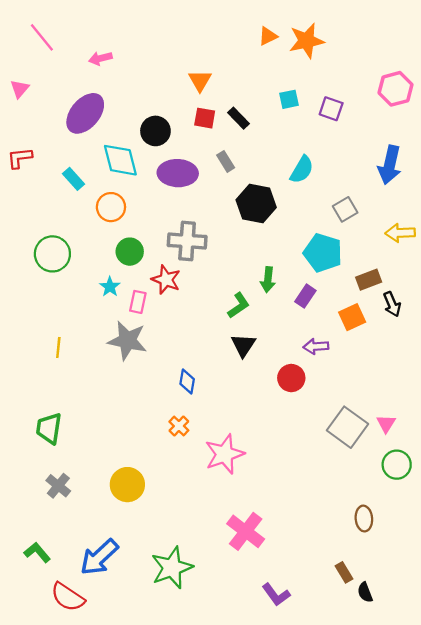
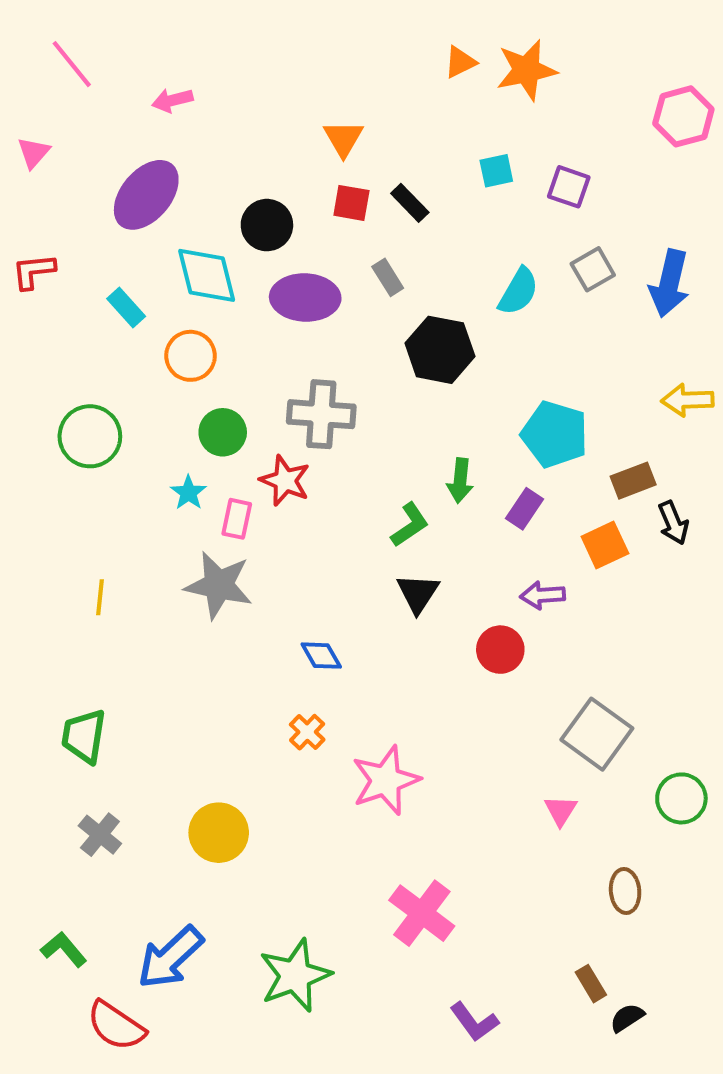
pink hexagon: (396, 89) -> (683, 116), moved
gray square: (345, 209) -> (593, 269), moved
blue diamond: (187, 382) -> (321, 656), turned -40
pink triangle: (386, 424) -> (561, 811), moved
black semicircle: (365, 592) -> (627, 1018), turned 78

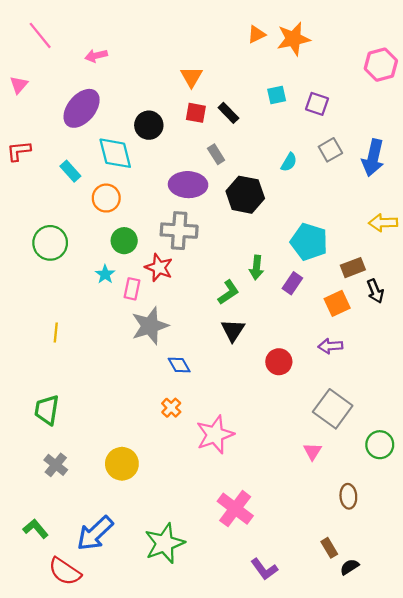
cyan semicircle: (518, 291) -> (289, 162), size x0.7
purple ellipse: (305, 297) -> (188, 185), moved
gray star: (219, 585) -> (150, 326), moved, turned -30
purple arrow: (543, 595) -> (330, 346), moved

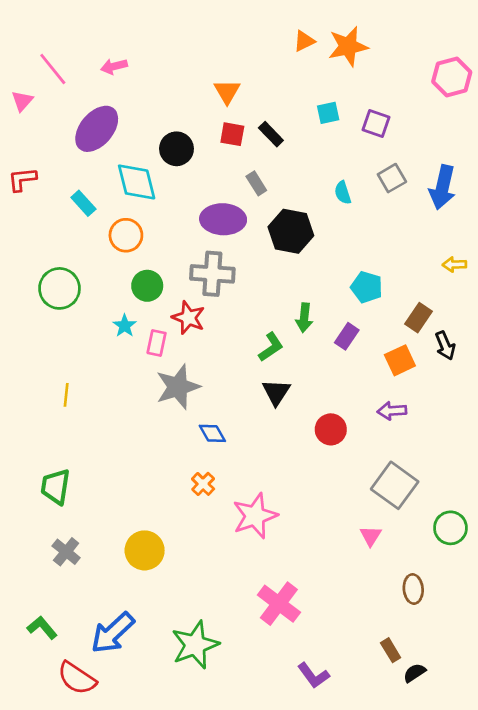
pink line: (40, 35) -> (53, 69), moved
cyan semicircle: (289, 162) -> (343, 193), turned 132
yellow arrow: (383, 223) -> (454, 264), size x0.7
cyan pentagon: (309, 242) -> (367, 287), size x0.7
brown rectangle: (353, 268) -> (419, 318), turned -35

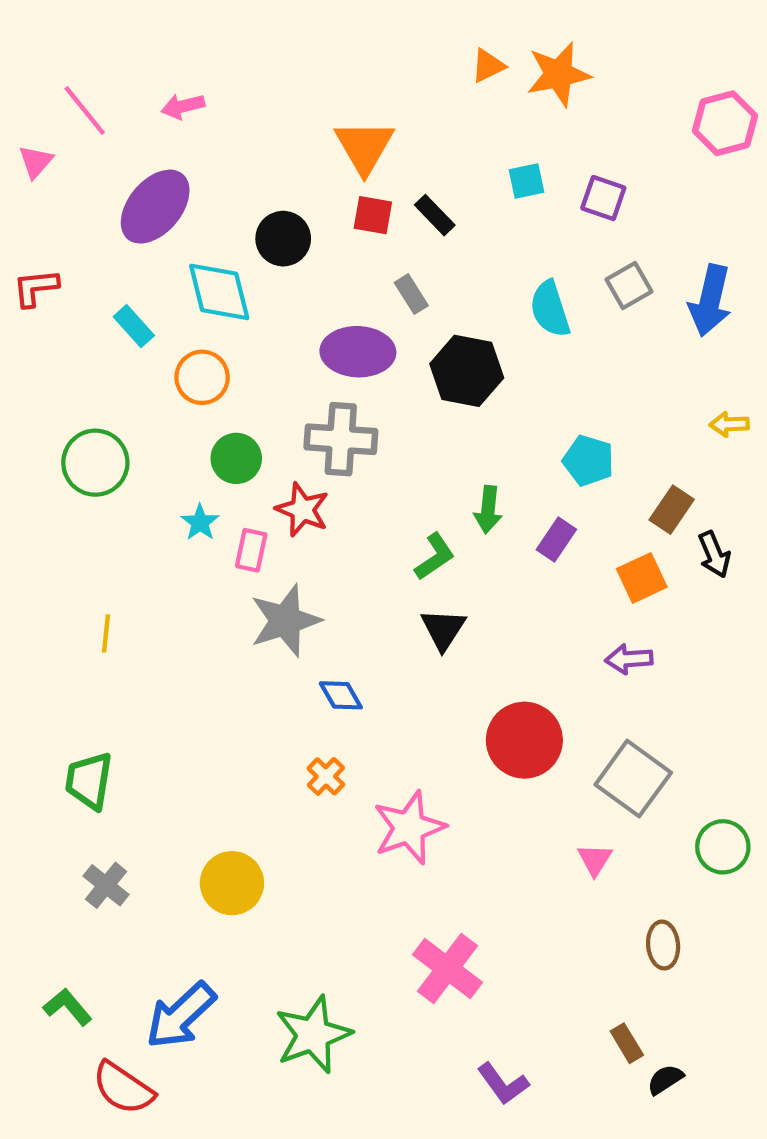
orange triangle: (227, 92) -> (364, 147), size x1.4
cyan semicircle: (343, 193) -> (550, 309), size x1.5
red circle: (331, 429) -> (524, 740), moved, size x1.5

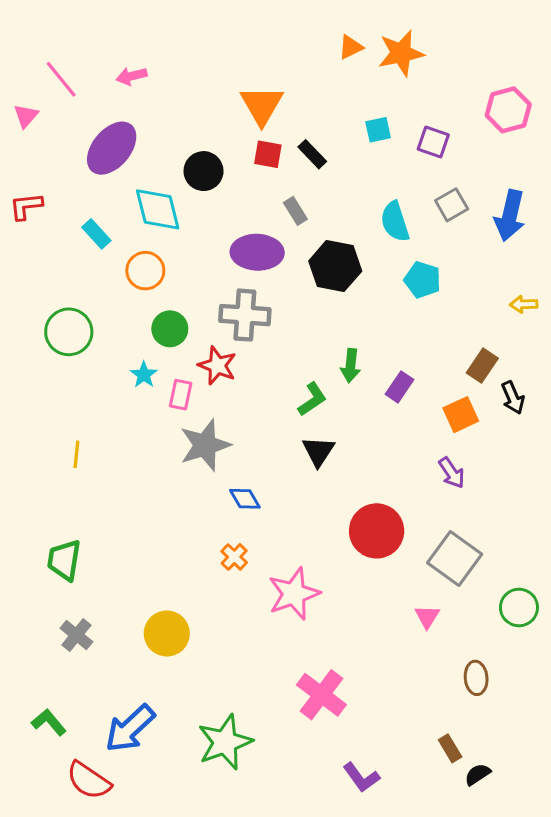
pink hexagon: (725, 123) -> (508, 110), moved
cyan pentagon: (588, 461) -> (422, 280), moved
purple arrow: (629, 659) -> (452, 473), turned -120

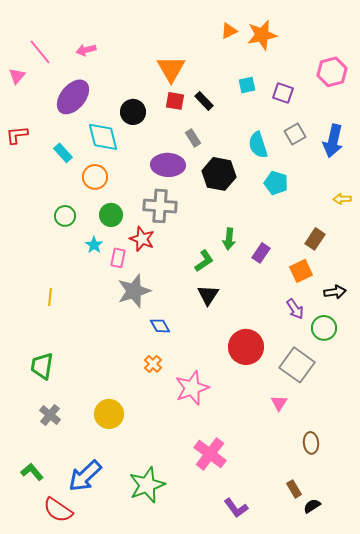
green circle: (69, 332) -> (65, 216), moved, size x0.7
black arrow: (513, 398) -> (335, 292), moved, turned -75
green circle: (519, 607) -> (324, 328), moved

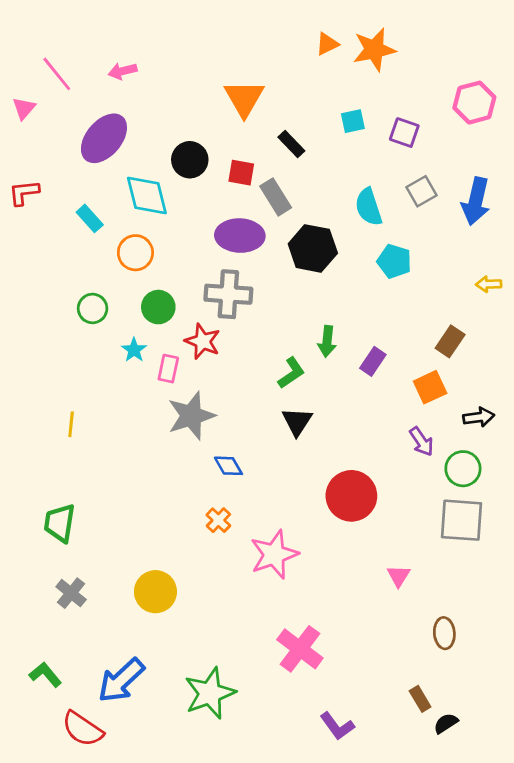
red square: (175, 101) -> (241, 173), moved
gray rectangle: (193, 138) -> (276, 197), size x1.4
gray square: (297, 365) -> (462, 520), moved, turned -32

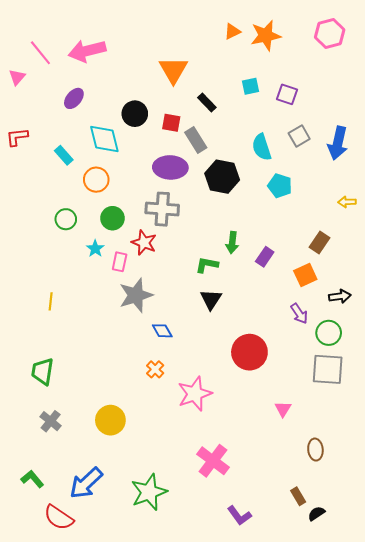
pink arrow: (123, 71) -> (87, 51), size x1.8
pink hexagon: (474, 103) -> (330, 33), moved
purple ellipse: (104, 138) -> (74, 98), size x0.6
green L-shape: (291, 373) -> (207, 265), turned -135

